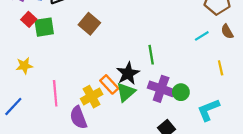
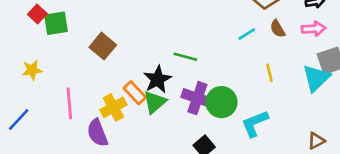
brown square: (89, 24) -> (103, 46), moved
green line: (151, 55) -> (185, 57), turned -66
green circle: (181, 92) -> (221, 102), size x1.5

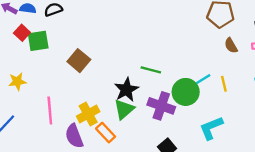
cyan line: (247, 34) -> (203, 79), moved
orange rectangle: (135, 93) -> (106, 133), moved
green circle: (221, 102) -> (186, 92), moved

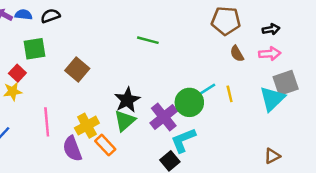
red square: (22, 33) -> (17, 73), moved
green line: (151, 70) -> (148, 40), moved
purple cross: (161, 106) -> (164, 117), turned 32
cyan L-shape: (211, 128) -> (183, 140), moved

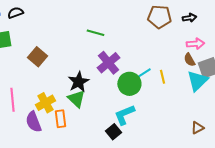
black arrow: (271, 29) -> (189, 18), moved
brown semicircle: (237, 54) -> (189, 60), moved
purple cross: (164, 117) -> (108, 63), moved
green triangle: (125, 121) -> (76, 99), turned -36
orange rectangle: (105, 145) -> (60, 119), turned 36

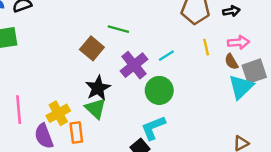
brown square: (37, 57) -> (92, 48), moved
cyan line: (144, 73) -> (166, 56), moved
yellow line: (162, 77) -> (206, 47), moved

